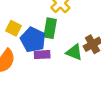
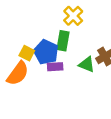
yellow square: (14, 28) -> (27, 53), moved

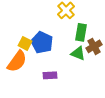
green rectangle: (63, 41) -> (81, 32), moved
purple rectangle: (55, 67) -> (50, 75), moved

